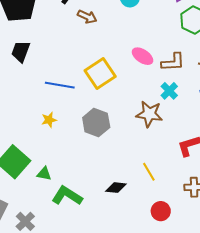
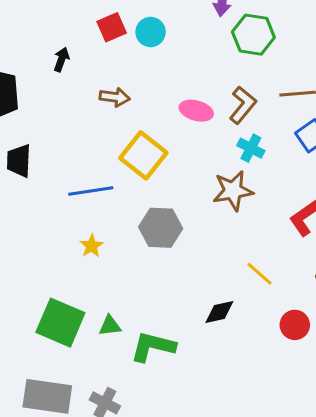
brown arrow: (87, 17) -> (115, 97), moved
brown L-shape: (173, 62) -> (243, 105), turned -30

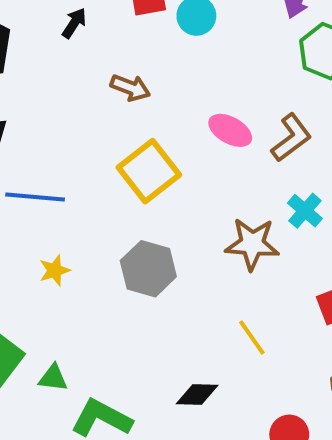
cyan cross: (251, 148) -> (305, 211), moved
blue line: (91, 191) -> (35, 197), moved
yellow line: (259, 274) -> (252, 338), moved

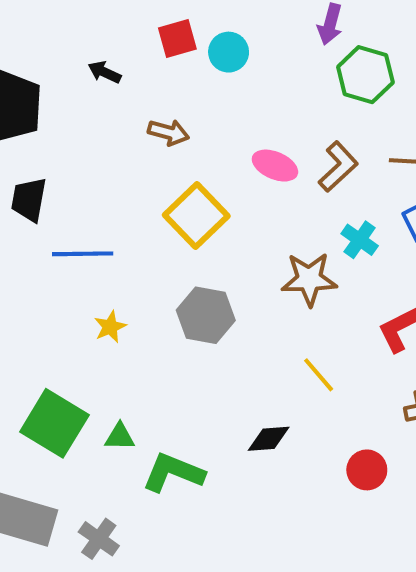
black arrow: (74, 23) -> (105, 72), turned -92

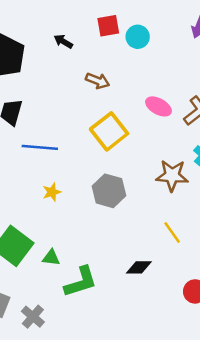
green L-shape: (173, 473) -> (81, 282), turned 135

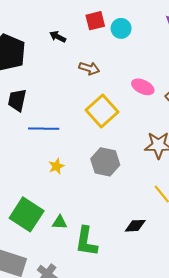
green L-shape: (81, 282) -> (86, 241), turned 120

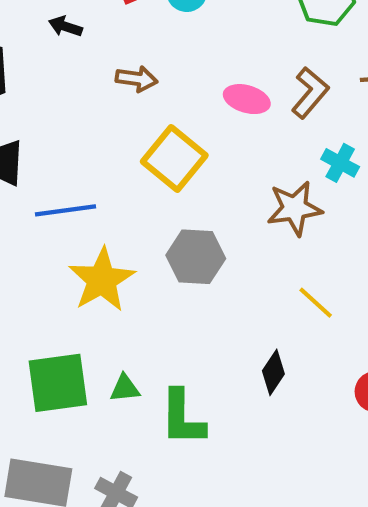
yellow star: (56, 166) -> (102, 280), size x2.0
green square: (27, 214) -> (58, 383), turned -32
black diamond: (135, 226) -> (273, 372), turned -45

